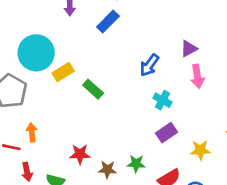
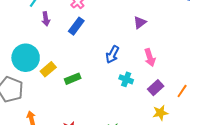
purple triangle: (189, 49) -> (140, 22), moved
green rectangle: (93, 89) -> (73, 79), turned -56
purple rectangle: (167, 133) -> (156, 88), moved

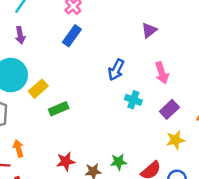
purple arrow: (46, 19) -> (20, 35), moved
green rectangle: (73, 79) -> (59, 109), moved

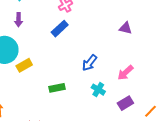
purple triangle: (149, 30) -> (126, 28), moved, turned 40
pink arrow: (162, 73) -> (125, 73), turned 54
green rectangle: (59, 109) -> (57, 88), moved

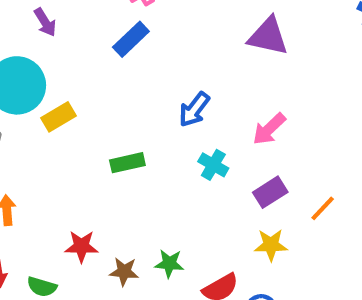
purple arrow: (19, 20) -> (45, 22), turned -32
purple triangle: (126, 28) -> (268, 36), size x1.5

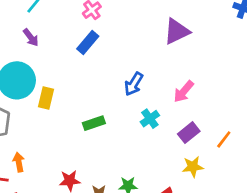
purple triangle: (268, 36) -> (177, 31), turned -32
yellow rectangle: (59, 117) -> (46, 98), turned -40
cyan cross: (213, 165) -> (150, 119), turned 30

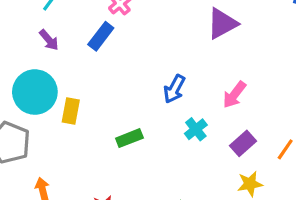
blue rectangle: (88, 43) -> (101, 36), moved

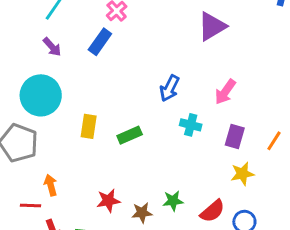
yellow rectangle: (71, 111) -> (89, 126), moved
cyan cross: (196, 129) -> (191, 125), turned -35
purple rectangle: (243, 143) -> (235, 137), turned -30

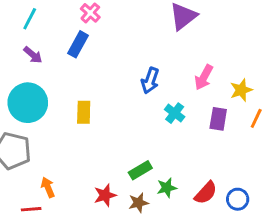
cyan cross: (191, 125) -> (175, 113), turned 30
yellow rectangle: (89, 126) -> (84, 112), moved
green rectangle: (130, 135) -> (140, 170), moved
yellow star: (242, 174) -> (241, 90), moved

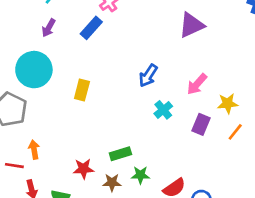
purple arrow: (33, 55) -> (49, 28), turned 66

